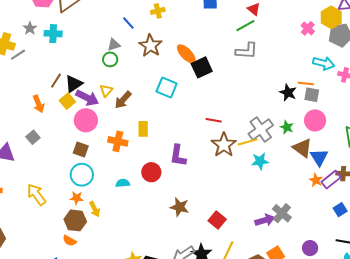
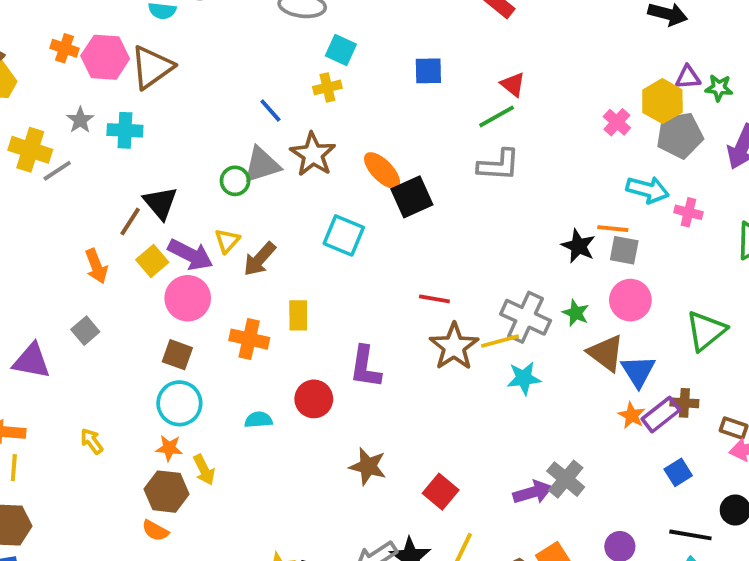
gray triangle: (114, 45) -> (262, 165), moved, size x1.5
black triangle: (74, 84) -> (160, 203), moved, turned -36
gray cross: (261, 130) -> (526, 317), turned -30
yellow arrow: (36, 194) -> (92, 441), size x0.6

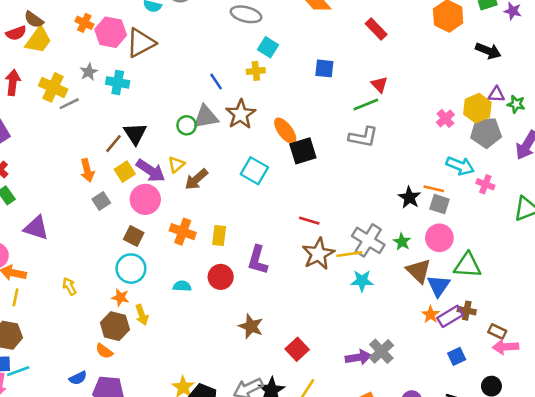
yellow rectangle: (298, 315) -> (219, 236), moved
gray square: (85, 331) -> (101, 201), moved
green triangle: (706, 331) -> (468, 265), moved, turned 36

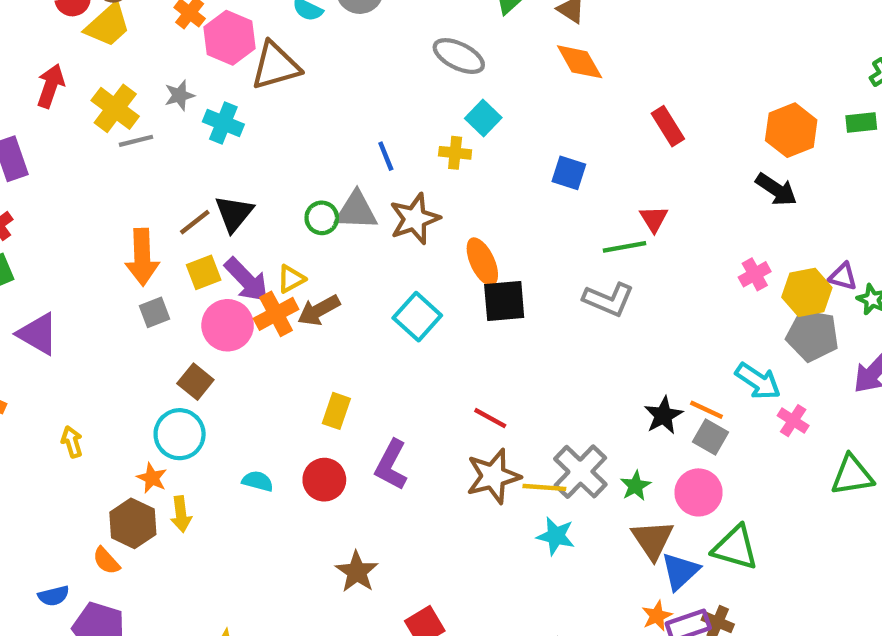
black arrow: (488, 51) -> (776, 190), moved
pink cross: (445, 118) -> (755, 274), moved
orange arrow: (87, 170) -> (142, 257), size x1.4
orange cross: (183, 232) -> (276, 314), moved, turned 30

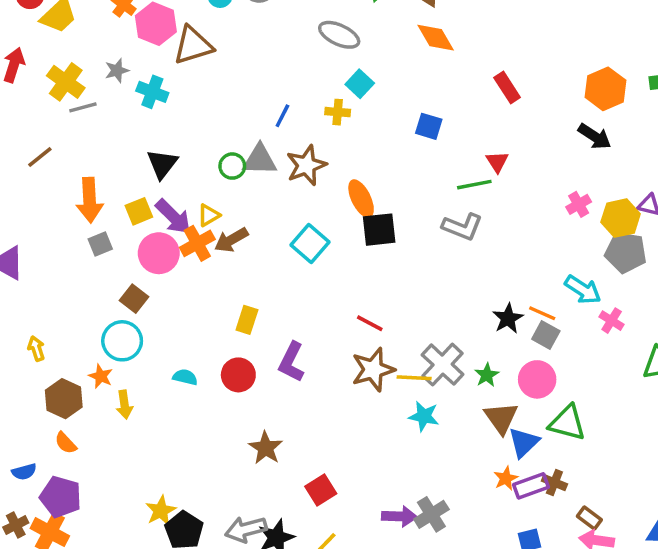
blue line: (386, 156) -> (282, 116), turned 50
brown line: (195, 222) -> (40, 157), moved
brown hexagon: (133, 523) -> (64, 399), moved

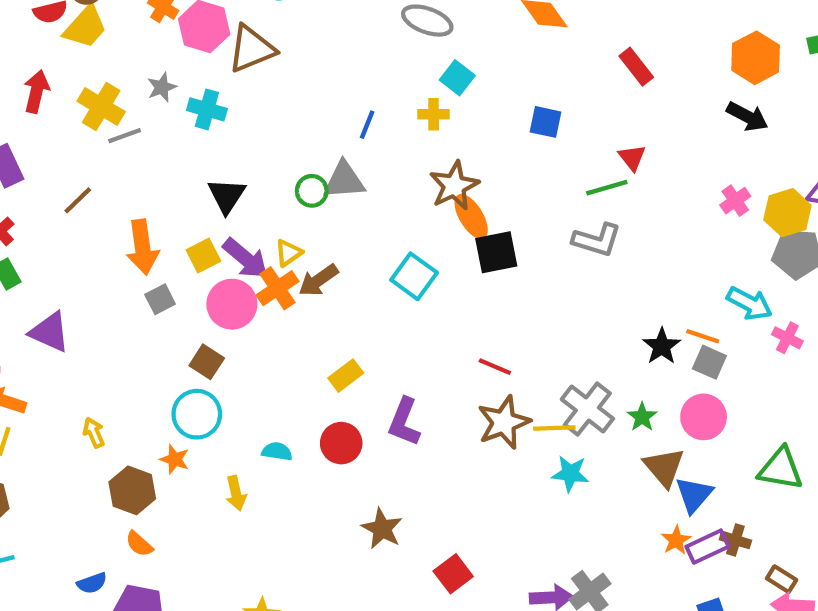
brown star: (306, 165) -> (454, 186), moved
yellow rectangle: (247, 320) -> (346, 376), turned 40
yellow arrow: (124, 405) -> (236, 493), moved
green triangle: (567, 423) -> (781, 469), moved

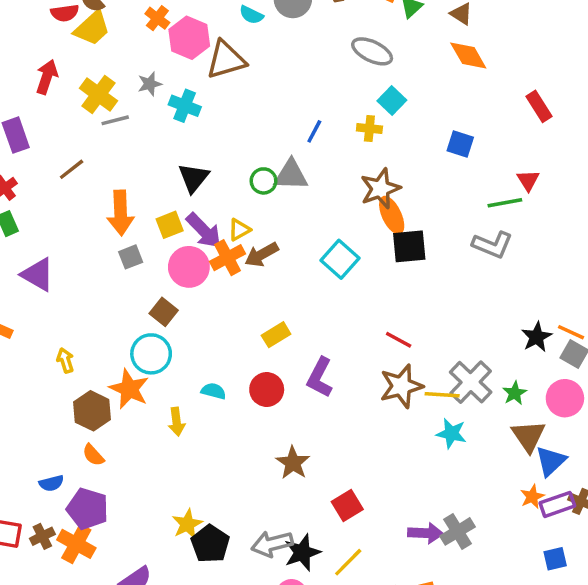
orange star: (175, 459) -> (129, 389), size x1.6

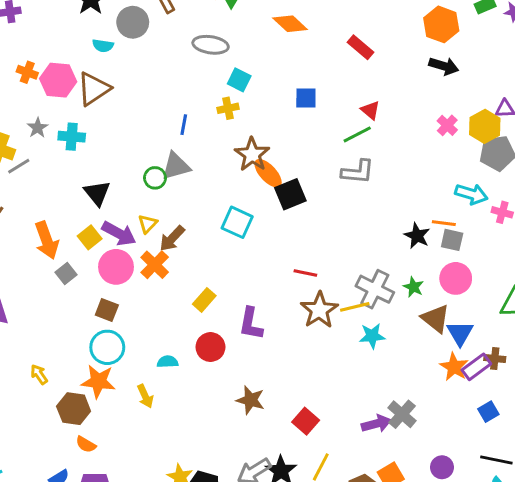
orange cross: (227, 258) -> (155, 265), moved
orange star: (532, 497) -> (454, 367), size x1.4

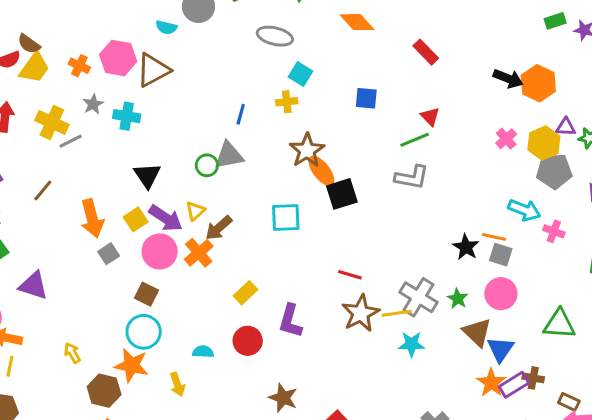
orange hexagon: (441, 24) -> (538, 83), moved
orange cross: (27, 72) -> (79, 66), moved
cyan square: (237, 222) -> (286, 217), turned -32

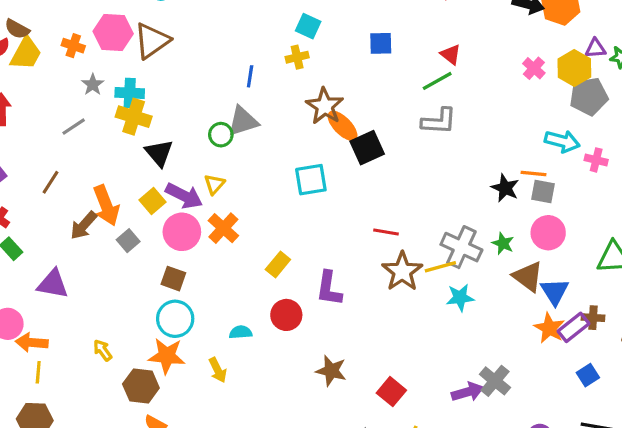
yellow cross: (52, 122) -> (134, 117), moved
brown arrow: (219, 228) -> (84, 225), moved

